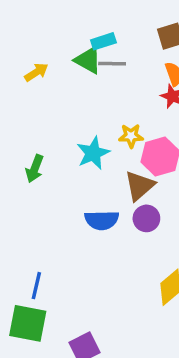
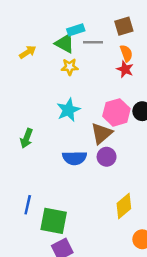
gray line: (112, 64) -> (93, 42), moved
yellow star: (131, 136) -> (70, 67), moved
green arrow: (35, 169) -> (26, 138), moved
green square: (28, 323) -> (54, 221), moved

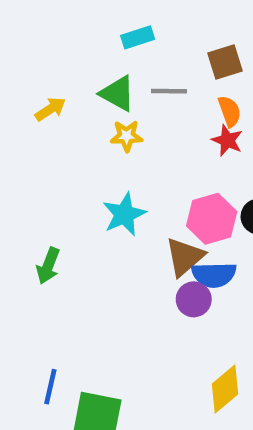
cyan rectangle: (76, 30) -> (138, 37), moved
blue semicircle: (75, 158) -> (214, 275), moved

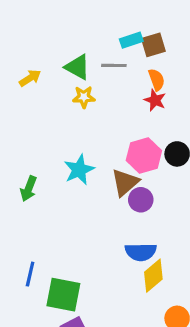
cyan rectangle: (138, 37) -> (131, 40), moved
cyan star: (124, 214) -> (79, 170), moved
blue semicircle: (214, 275) -> (141, 252), moved
purple circle: (194, 299) -> (141, 200), moved

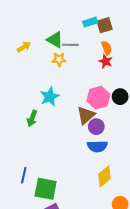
gray line: (114, 65) -> (70, 45), moved
cyan star: (79, 170) -> (50, 97), moved
green arrow: (29, 189) -> (32, 118), moved
blue semicircle: (141, 252) -> (97, 146), moved

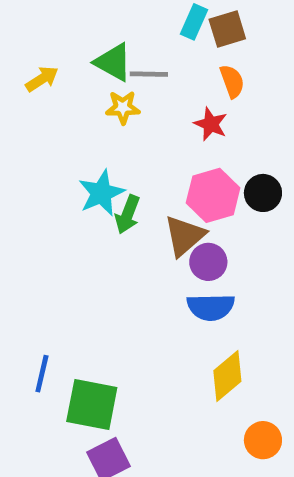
cyan rectangle: (90, 22) -> (194, 22), turned -48
red star: (106, 61) -> (211, 124), moved
green arrow: (32, 118) -> (128, 214), moved

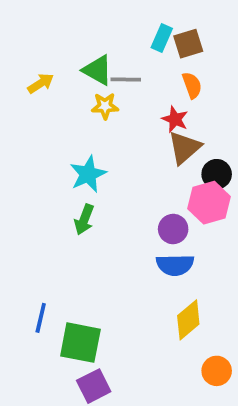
pink hexagon: (213, 195) -> (209, 203), moved
green arrow: (128, 214) -> (84, 220), moved
brown triangle: (185, 236) -> (184, 148), moved

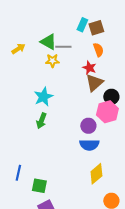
green square: (80, 343) -> (39, 186), size x0.7

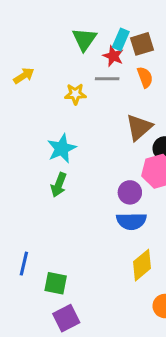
green triangle: (48, 42) -> (84, 39), moved, turned 36
gray line: (63, 47) -> (107, 79), moved
red star: (89, 68) -> (113, 56), moved

